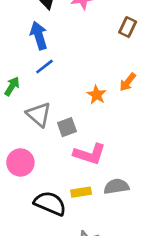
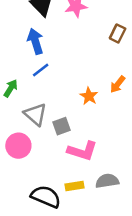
pink circle: (20, 162) -> (18, 146), moved

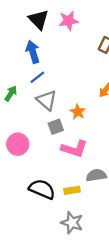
orange star: (89, 96) -> (78, 112), moved
gray triangle: (35, 114) -> (47, 100), moved
yellow rectangle: (75, 186) -> (72, 190), moved

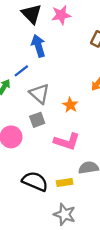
blue arrow: (33, 52) -> (38, 46), moved
blue line: (37, 77) -> (21, 71), moved
gray square: (56, 127) -> (37, 120), moved

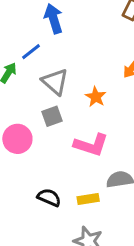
black semicircle: (35, 181) -> (49, 197), size x0.7

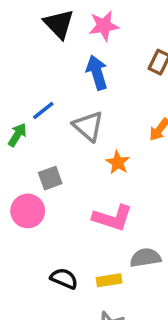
blue arrow: (54, 19) -> (97, 72), moved
gray triangle: (55, 82) -> (88, 126), moved
gray square: (52, 116) -> (50, 178), moved

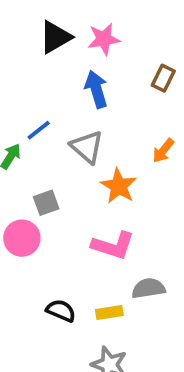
black triangle: (59, 24) -> (55, 37), turned 44
orange star: (118, 162) -> (119, 186), size x1.4

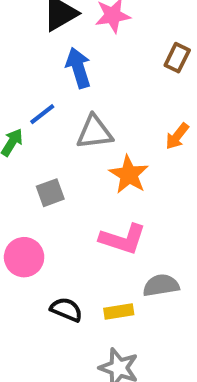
blue arrow: (96, 89) -> (78, 68), moved
gray triangle: (87, 147) -> (95, 132), turned -48
pink circle: (22, 238) -> (24, 257), moved

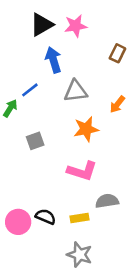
gray triangle: (95, 132) -> (76, 91), moved
orange star: (129, 175) -> (86, 129), turned 30
pink circle: (24, 257) -> (18, 222), moved

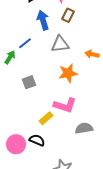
brown rectangle: (117, 53) -> (68, 15), moved
orange arrow: (117, 104) -> (92, 54), turned 64
yellow rectangle: (80, 218) -> (46, 118), moved, turned -32

